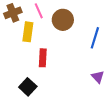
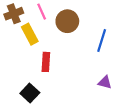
yellow rectangle: (28, 32) -> (30, 34), turned -36
purple triangle: (98, 77) -> (105, 82), turned -32

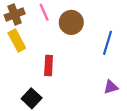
yellow rectangle: (30, 34) -> (17, 41), moved
purple triangle: (105, 82) -> (111, 87), turned -32

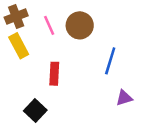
pink line: (44, 12) -> (49, 25), moved
blue line: (107, 43) -> (110, 61), moved

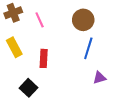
brown circle: (80, 25) -> (83, 20), moved
yellow rectangle: (19, 46) -> (14, 47), moved

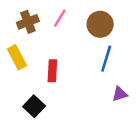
brown cross: (13, 13) -> (28, 22), moved
pink line: (40, 20) -> (60, 18), moved, turned 56

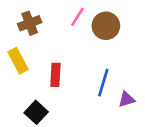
pink line: (60, 18) -> (77, 17), moved
blue line: (106, 59) -> (103, 83), moved

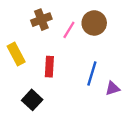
pink line: (77, 17) -> (69, 30), moved
brown cross: (30, 23) -> (41, 20), moved

